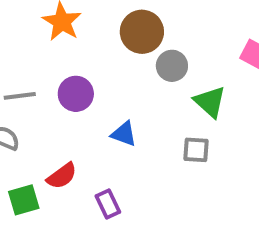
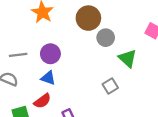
blue triangle: (124, 134) -> (48, 78), moved
gray square: (196, 150) -> (110, 86), moved, turned -35

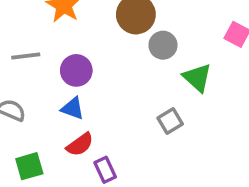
gray line: (18, 55) -> (26, 56), moved
red semicircle: (42, 101) -> (80, 144), moved

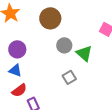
gray circle: (163, 45) -> (64, 45), moved

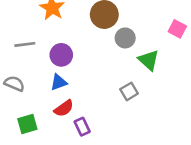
gray circle: (64, 45) -> (125, 38), moved
blue triangle: (15, 70) -> (59, 82), turned -40

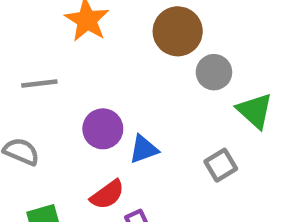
purple circle: (61, 55) -> (103, 129), moved
blue triangle: (59, 82) -> (144, 149), moved

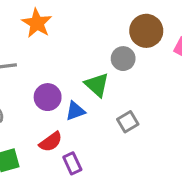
brown circle: (178, 31) -> (146, 31), moved
green triangle: (255, 111) -> (97, 85), moved

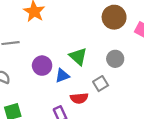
gray circle: (123, 59) -> (115, 59), moved
red semicircle: (51, 142) -> (79, 98), moved, turned 30

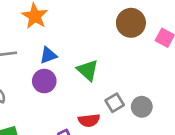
gray circle: (115, 59) -> (142, 107), moved
blue triangle: (62, 76) -> (48, 55), moved

